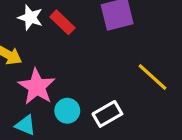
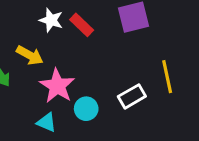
yellow line: (152, 77) -> (167, 77), turned 36
white rectangle: (107, 114) -> (132, 96), moved

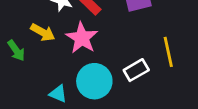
pink star: (57, 86) -> (82, 38), moved
cyan circle: (86, 109) -> (94, 81), size x1.6

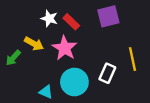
green arrow: (16, 50) -> (13, 58), turned 77
white rectangle: (136, 70) -> (107, 73), turned -36

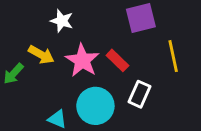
red rectangle: (71, 22) -> (117, 60), moved
yellow line: (132, 59) -> (173, 56), moved

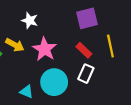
red rectangle: (117, 60) -> (84, 50), moved

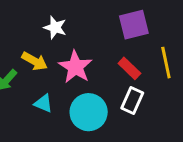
cyan triangle: (26, 92) -> (43, 103), moved

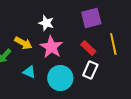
white star: (55, 28) -> (46, 23), moved

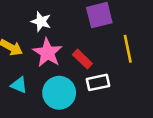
red rectangle: (88, 48) -> (82, 59), moved
white rectangle: (90, 70) -> (98, 82), turned 54

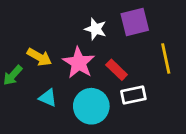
white star: (41, 22) -> (95, 29), moved

